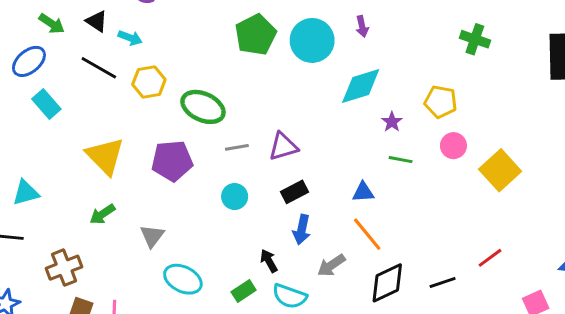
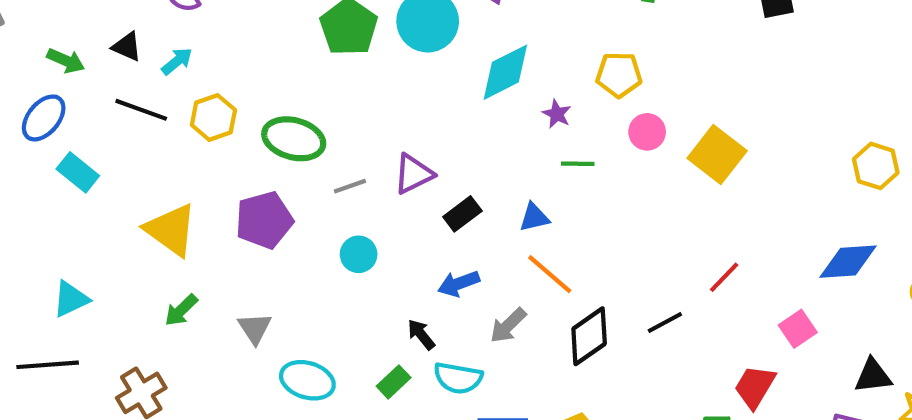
cyan arrow: (130, 38) -> (177, 61), turned -50
black rectangle: (295, 192) -> (462, 214), moved
blue arrow: (302, 230) -> (459, 284), turned 68

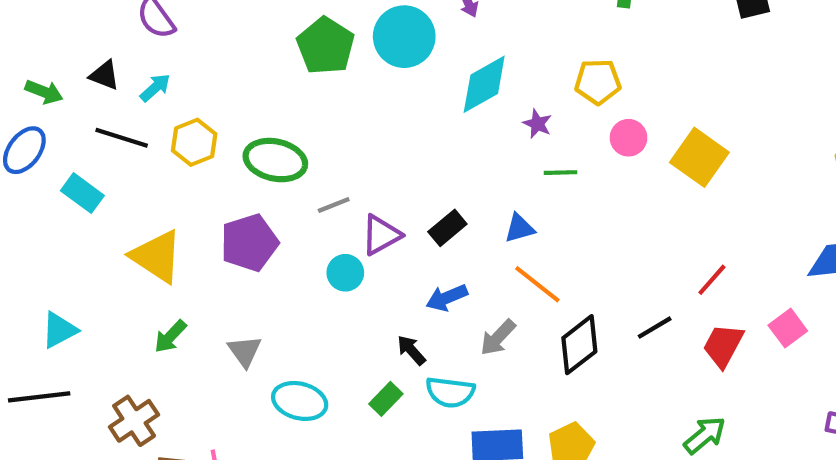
cyan rectangle: (78, 172) -> (82, 193), moved
purple triangle: (413, 174) -> (381, 235), moved
red trapezoid: (755, 387) -> (723, 345), moved

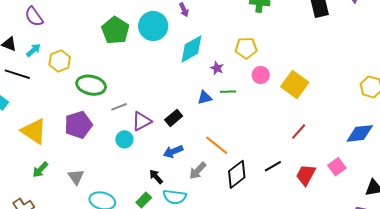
yellow hexagon: (194, 142) -> (60, 61), moved
blue triangle: (519, 228) -> (205, 98), moved
red line: (712, 280) -> (299, 132), moved

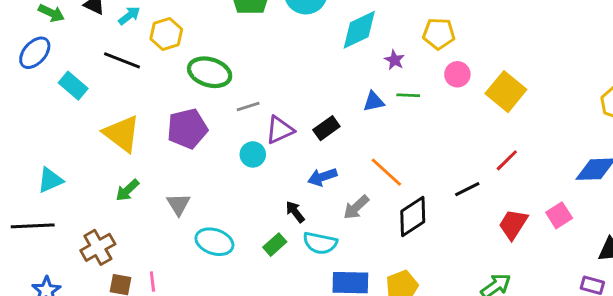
black line: (17, 74) -> (122, 60), moved
black line: (273, 166) -> (467, 189), moved

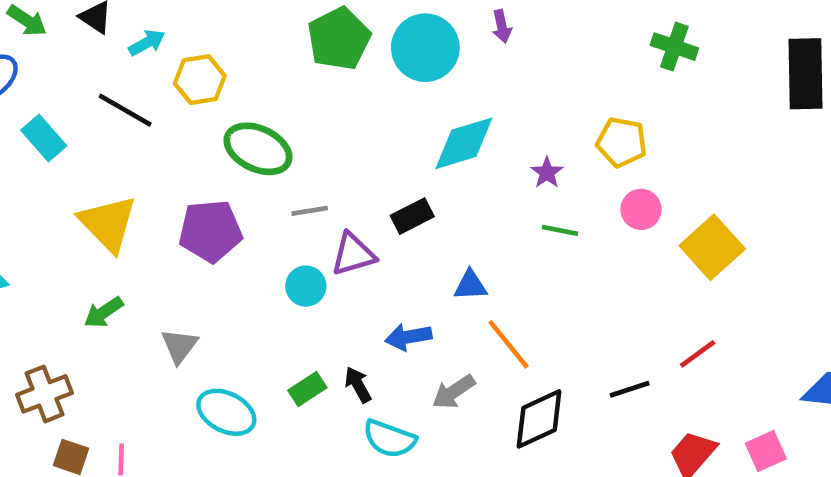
cyan diamond: (359, 30) -> (464, 143), moved
blue triangle: (374, 102) -> (470, 285), moved
black rectangle: (326, 128) -> (412, 216), moved
green rectangle: (275, 245) -> (307, 389), moved

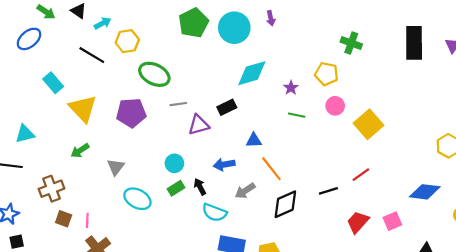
green cross: (674, 47) -> (351, 43), moved
cyan rectangle: (44, 138) -> (53, 83), moved
cyan circle: (306, 286) -> (174, 163), moved

